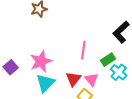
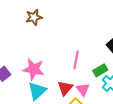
pink star: (41, 61) -> (34, 69), turned 30

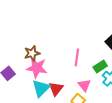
brown star: (34, 17) -> (32, 53), moved
red triangle: (65, 88) -> (56, 89), moved

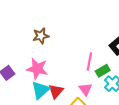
brown star: (32, 53) -> (41, 36), moved
pink line: (77, 57) -> (89, 62), moved

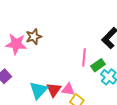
pink star: (37, 69) -> (16, 44), moved
pink triangle: (85, 89) -> (68, 89), moved, turned -40

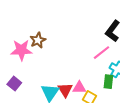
pink line: (84, 57) -> (101, 53), moved, turned 54
green rectangle: (98, 65) -> (108, 82), moved, turned -40

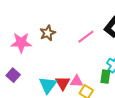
brown star: (38, 40) -> (48, 33), moved
pink line: (101, 53) -> (86, 37), moved

